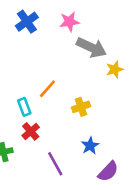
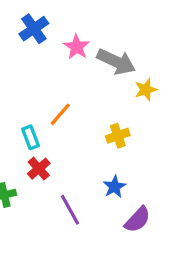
pink star: (69, 22) -> (77, 47), moved, turned -30
yellow cross: (81, 107) -> (118, 136), moved

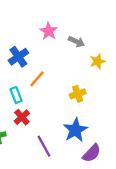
blue cross: (34, 29) -> (18, 57), moved
gray arrow: (116, 62) -> (77, 42), size x0.6
blue star: (114, 187) -> (75, 130), size x1.5

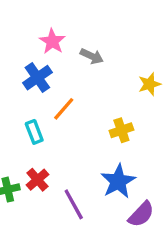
pink star: (49, 31) -> (52, 41), moved
gray arrow: (77, 42) -> (92, 56), moved
red cross: (22, 117) -> (37, 180), moved

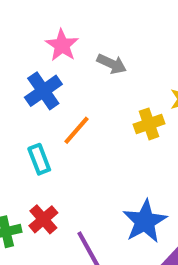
yellow cross: (121, 130) -> (149, 124), moved

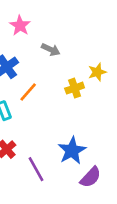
pink star: (62, 45) -> (20, 26), moved

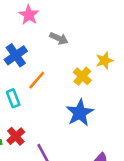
yellow cross: (75, 88) -> (82, 76), turned -30
blue star: (72, 151) -> (80, 113), moved

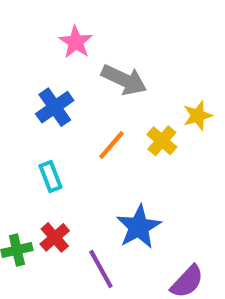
gray arrow: (59, 38) -> (124, 80), size x1.5
orange line: (37, 80) -> (111, 145), moved
blue star: (80, 113) -> (139, 227), moved

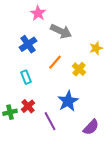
yellow cross: (162, 141) -> (79, 69), moved

